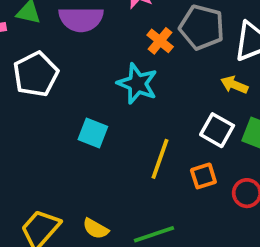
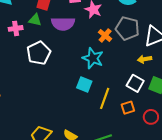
yellow arrow: (234, 85) -> (145, 59), turned -32
cyan square: (93, 133) -> (84, 84), moved

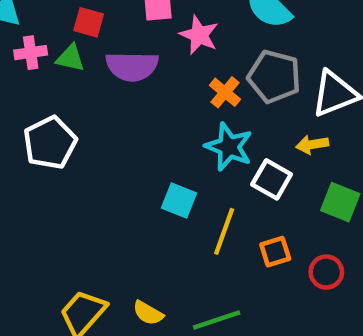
pink cross: (16, 28) -> (31, 53), moved
white pentagon: (39, 53) -> (50, 143), moved
cyan star: (93, 58) -> (229, 147), moved
white square: (135, 83) -> (272, 179), moved

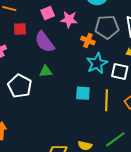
green triangle: (70, 58) -> (46, 71), moved
purple semicircle: (132, 66) -> (45, 42), turned 70
cyan star: (229, 147) -> (97, 63), turned -30

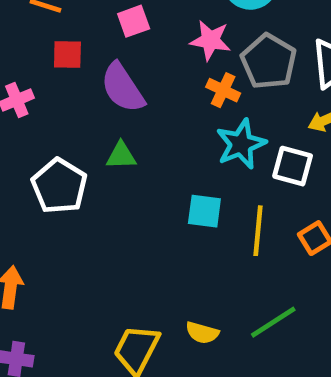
pink star: (69, 19) -> (210, 40), moved
gray pentagon: (107, 27) -> (269, 62), turned 30

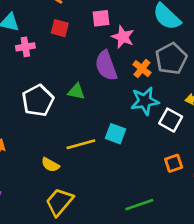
pink star: (210, 40) -> (123, 37), moved
purple semicircle: (123, 88) -> (106, 66), moved
yellow line: (258, 231) -> (81, 144), moved, turned 56
yellow semicircle: (202, 333) -> (50, 165), moved

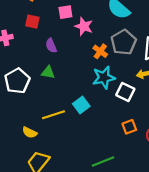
purple semicircle: (106, 66) -> (51, 46), moved, size x0.6
cyan square: (116, 134) -> (81, 105), turned 35

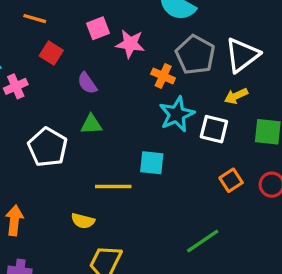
red square: (32, 22) -> (51, 53), turned 32
cyan square: (81, 105) -> (152, 163), turned -35
yellow line: (54, 115) -> (113, 187), turned 30

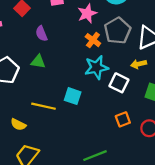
pink star: (130, 44) -> (87, 14), moved, turned 30

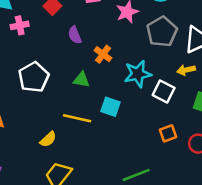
orange cross: (93, 40) -> (103, 54), moved
green triangle: (38, 62) -> (81, 80), moved
yellow semicircle: (18, 125) -> (48, 139), turned -70

